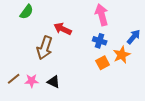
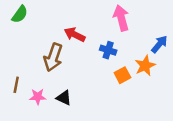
green semicircle: (27, 12) -> (20, 14), moved
blue cross: (100, 41) -> (108, 50), moved
brown line: (14, 79) -> (16, 85), moved, turned -40

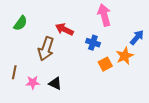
green semicircle: (20, 14) -> (20, 23), moved

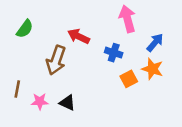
blue arrow: (137, 38) -> (155, 43), moved
orange star: (125, 56) -> (152, 69), turned -30

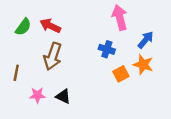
red arrow: (79, 36) -> (50, 26), moved
brown line: (17, 89) -> (16, 73), moved

